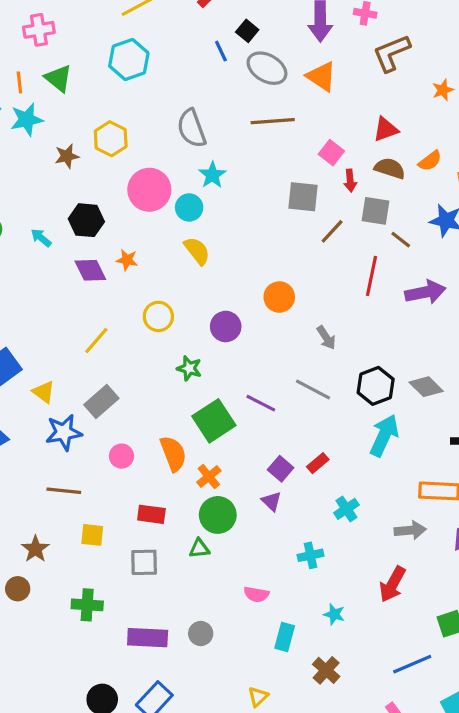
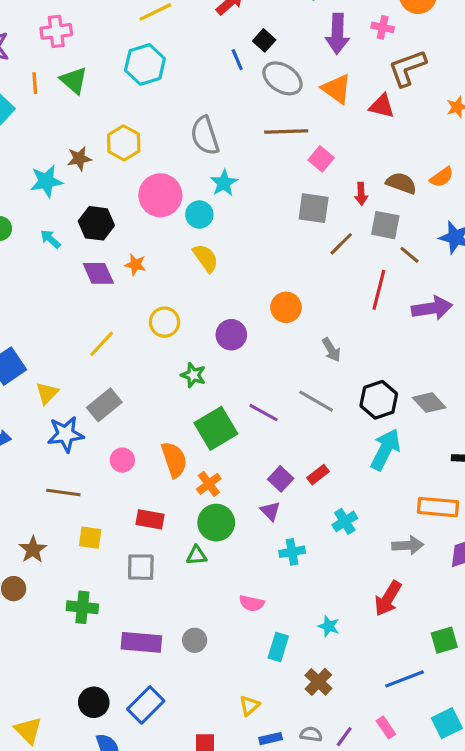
cyan star: (27, 119) -> (46, 181), moved
red triangle: (386, 129) -> (382, 106), moved, turned 32
pink square: (331, 153) -> (321, 159), moved
yellow triangle: (44, 392) -> (47, 393), turned 35
cyan cross: (310, 555) -> (292, 552), moved

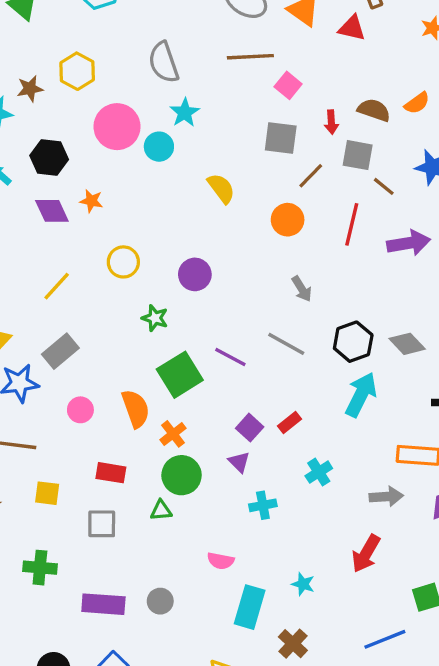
yellow semicircle: (206, 258) -> (221, 188), moved
orange circle: (286, 307) -> (288, 220), moved
cyan rectangle: (278, 647) -> (250, 607), size x1.4

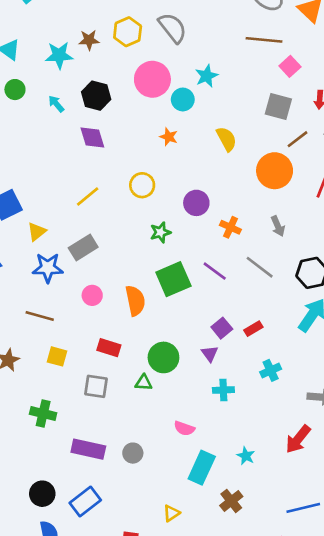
gray semicircle: (164, 62) -> (173, 28), moved, turned 152
orange star: (91, 201) -> (169, 137), moved
orange circle: (288, 220) -> (275, 171), size x1.4
green star: (155, 318) -> (160, 232), turned 30
orange cross: (173, 434) -> (230, 227), moved, turned -36

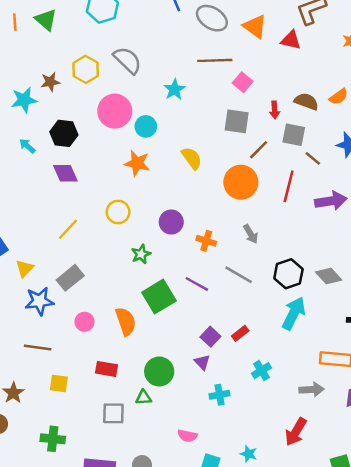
cyan star: (207, 76) -> (174, 89), moved
orange star: (169, 137) -> (137, 163), size x1.5
gray square: (96, 386) -> (113, 413), moved

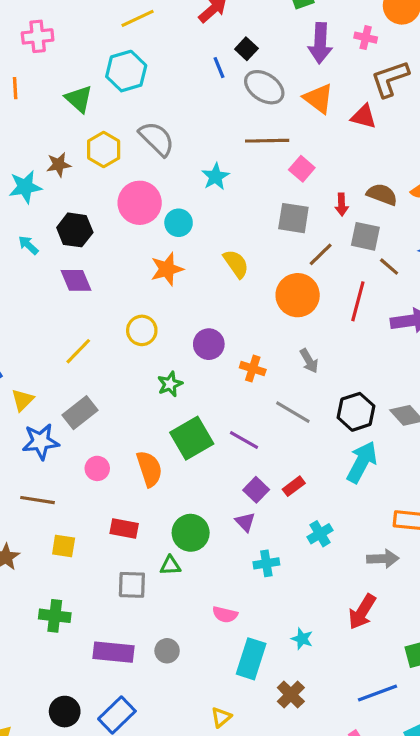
green triangle: (46, 20) -> (79, 99), moved
orange star: (137, 163) -> (167, 269), turned -30
purple line: (197, 284) -> (244, 440), moved

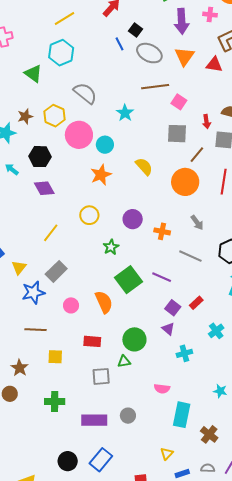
orange triangle: (318, 98) -> (184, 56), turned 35
yellow hexagon: (104, 150) -> (54, 116), moved
cyan star: (302, 639) -> (220, 391), moved

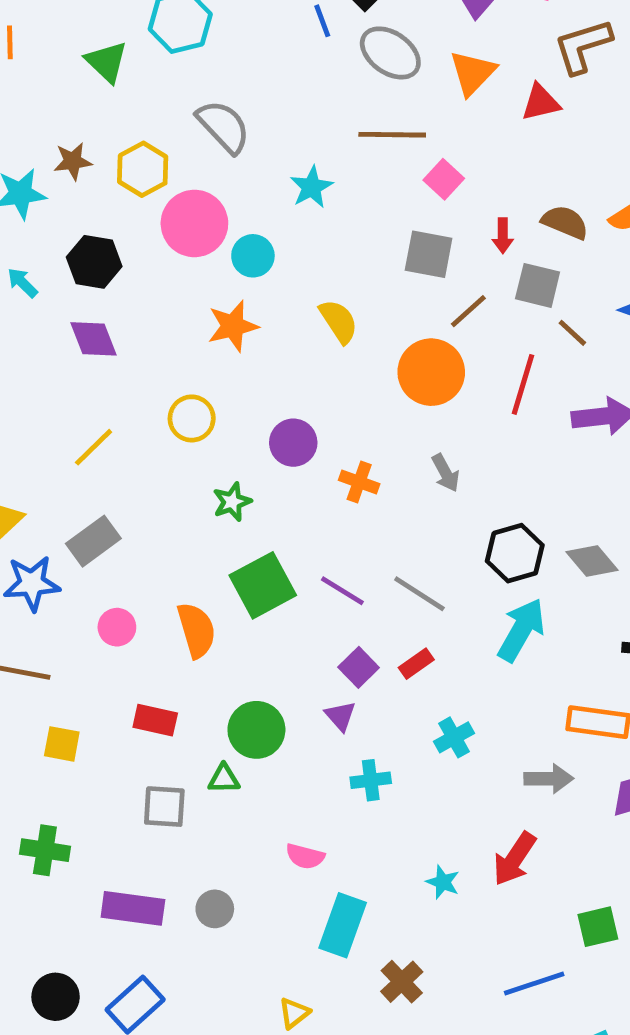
red triangle: (214, 65) -> (541, 102), turned -30
gray line: (190, 256) -> (419, 594), moved

